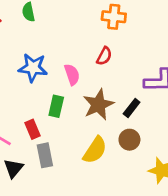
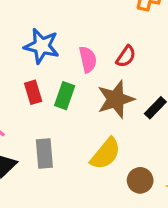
red semicircle: (104, 56) -> (126, 56), moved
red rectangle: (33, 129) -> (33, 92), moved
brown circle: (129, 140) -> (140, 180), moved

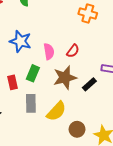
red rectangle: (33, 92) -> (13, 82), moved
gray rectangle: (44, 153) -> (31, 103), moved

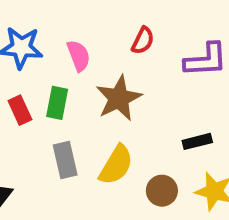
red semicircle: (73, 51) -> (143, 41), moved
red rectangle: (13, 82) -> (20, 110), moved
black rectangle: (89, 84) -> (197, 141), moved, turned 40

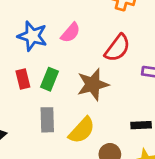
red semicircle: (143, 41) -> (117, 48), size x1.5
pink semicircle: (79, 56) -> (71, 33), moved, turned 50

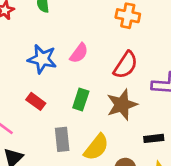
red rectangle: (23, 79) -> (36, 101), turned -36
green rectangle: (50, 79) -> (81, 100), moved
brown star: (93, 84) -> (122, 105), moved

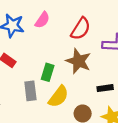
green rectangle: (81, 100) -> (48, 72), moved
brown star: (122, 105) -> (78, 61), turned -30

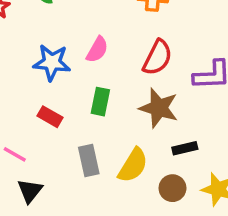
green rectangle: (48, 72) -> (100, 102), moved
black rectangle: (105, 88) -> (185, 148), moved

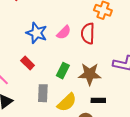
red semicircle: (158, 58) -> (88, 33), moved, turned 140
green rectangle: (100, 102) -> (63, 71), moved
brown star: (159, 108) -> (90, 74), turned -30

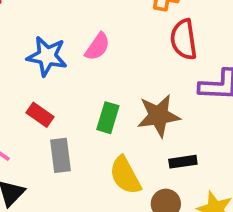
red semicircle: (88, 33) -> (184, 39), moved
gray rectangle: (43, 93) -> (60, 155), moved
yellow semicircle: (67, 102) -> (125, 175), turned 115

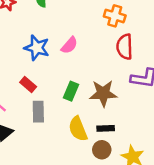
black rectangle: (183, 162) -> (106, 128), moved

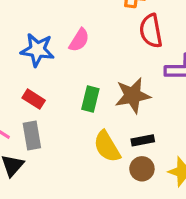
gray rectangle: (38, 112) -> (32, 135), moved

